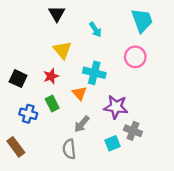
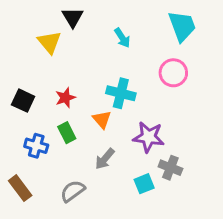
yellow triangle: (62, 50) -> (49, 42), moved
gray semicircle: (69, 149) -> (73, 191), moved, turned 60

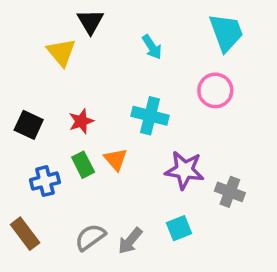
orange triangle: (102, 119) -> (116, 159), moved
blue cross: (36, 146) -> (45, 181), turned -30
gray arrow: (105, 159) -> (130, 241), moved
gray cross: (170, 168) -> (230, 192), moved

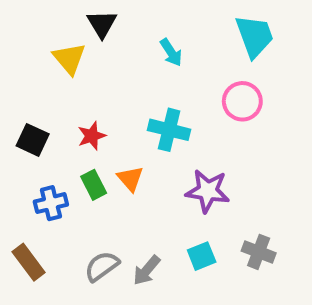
gray cross: (230, 192) -> (259, 252), moved

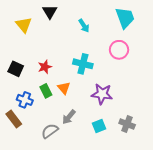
yellow triangle: (69, 59) -> (24, 25), moved
blue cross: (51, 203) -> (25, 100), turned 35
brown rectangle: (29, 262) -> (14, 119), moved
gray arrow: (147, 270) -> (69, 117), moved

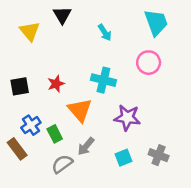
black square: (16, 69) -> (20, 86), turned -35
orange triangle: (64, 88) -> (80, 110), size x1.5
green rectangle: (46, 91) -> (55, 134), moved
blue cross: (25, 100) -> (31, 125), turned 35

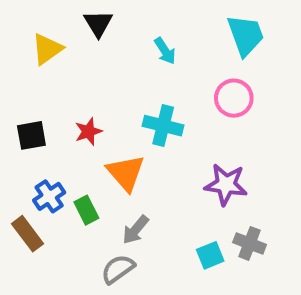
yellow triangle: (30, 31) -> (47, 49), turned 35
purple star: (127, 118) -> (226, 185), moved
cyan square: (124, 158) -> (210, 255), moved
gray semicircle: (62, 164) -> (118, 269), moved

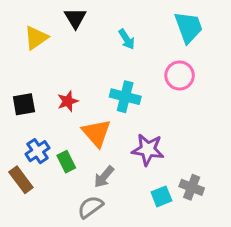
purple star: (226, 185) -> (148, 150), moved

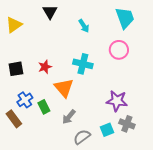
yellow triangle: (36, 38) -> (14, 25), moved
purple star: (148, 150) -> (117, 101), moved
gray semicircle: (90, 207) -> (82, 137), moved

